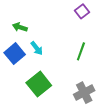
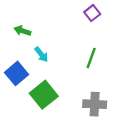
blue square: (15, 54) -> (16, 73), moved
gray cross: (84, 93) -> (95, 104), turned 30

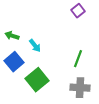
green arrow: (22, 31) -> (12, 36), moved
green line: (91, 58) -> (78, 59), moved

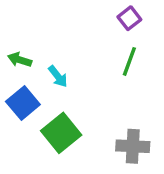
green line: (78, 59) -> (129, 61), moved

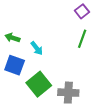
blue square: (23, 103) -> (15, 65), turned -30
gray cross: (133, 146) -> (68, 93), moved

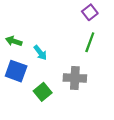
green square: (39, 84) -> (43, 92), size x0.7
gray cross: (68, 93) -> (75, 78), moved

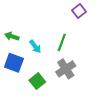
green line: (90, 42) -> (62, 42), moved
gray cross: (75, 78) -> (66, 69), turned -36

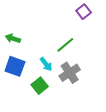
green line: (62, 42) -> (65, 45), turned 30
cyan arrow: (35, 47) -> (46, 64), moved

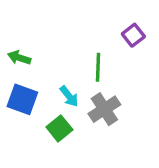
purple square: (84, 12) -> (133, 35), moved
green line: (65, 45) -> (98, 67), turned -48

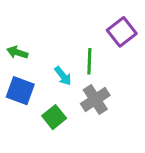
purple square: (133, 35) -> (122, 32), size x1.4
cyan arrow: (69, 96) -> (63, 76), moved

